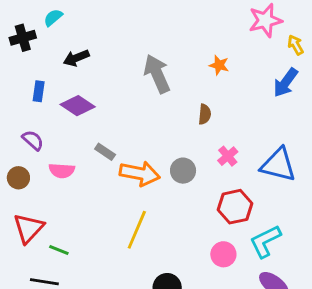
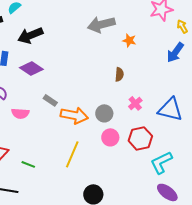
black arrow: (76, 58) -> (30, 35), size x1.4
gray arrow: (157, 74) -> (101, 24), moved, turned -80
green line: (59, 250) -> (28, 164), moved
pink circle: (223, 254) -> (110, 137), moved

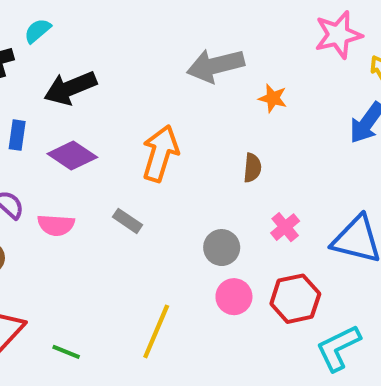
gray rectangle: (50, 100) -> (128, 221), moved
pink semicircle: (20, 113) -> (56, 225), moved
orange arrow: (74, 115) -> (160, 153), moved, turned -84

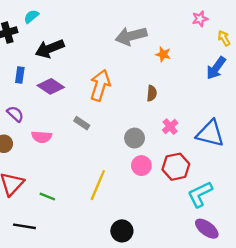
pink star: (338, 35) -> (200, 19), size x0.6
pink semicircle: (56, 225) -> (42, 137), moved

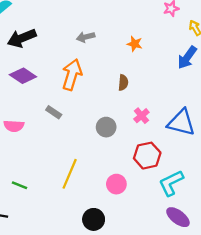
gray arrow: (131, 36) -> (86, 37), moved, size x0.6
pink circle: (141, 166) -> (116, 184), moved

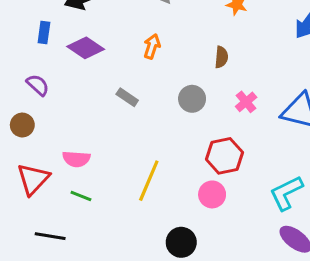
orange arrow: (72, 75) -> (152, 46), size x0.6
pink semicircle: (14, 126) -> (76, 159), moved
gray circle: (106, 127) -> (192, 99), moved
red hexagon: (147, 156) -> (224, 156), moved

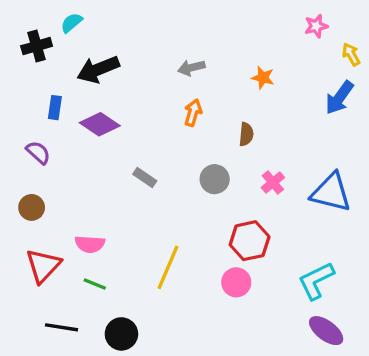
orange arrow: (152, 46) -> (193, 113), moved
purple semicircle: (38, 85) -> (38, 153), moved
black circle: (181, 242) -> (121, 334), moved

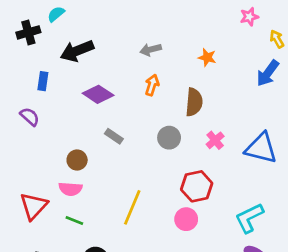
purple diamond: (100, 124) -> (98, 94), moved
brown semicircle: (246, 134) -> (194, 102), size x1.5
brown circle: (32, 207) -> (77, 160), moved

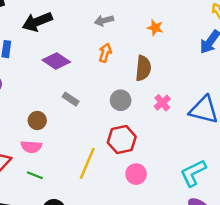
red hexagon: (197, 186) -> (122, 140), moved

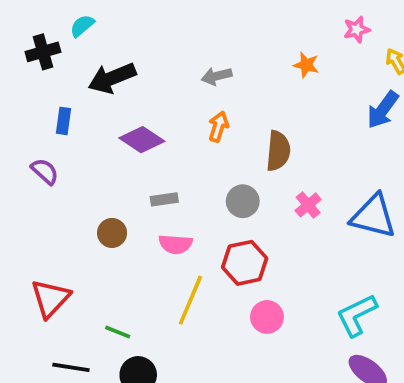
orange star: (155, 28) -> (306, 65), moved
gray rectangle: (71, 99) -> (164, 199), turned -42
pink semicircle: (31, 147) -> (176, 244), moved
green line: (35, 175) -> (118, 332), moved

